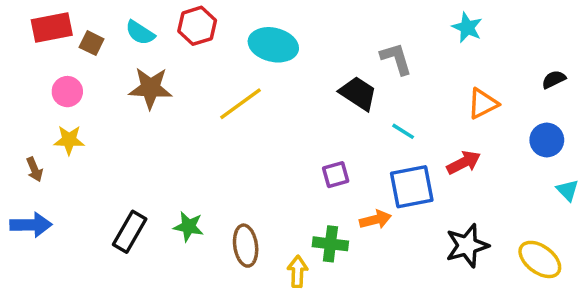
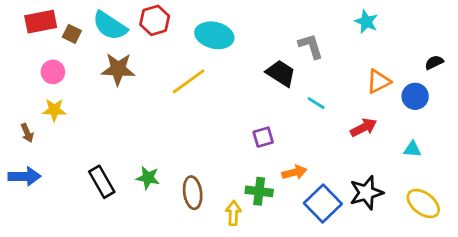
cyan semicircle: (140, 33) -> (110, 26), size x1.5
blue circle: (547, 140) -> (415, 96), moved
blue square: (412, 187) -> (323, 203), moved, turned -33
cyan triangle: (568, 190) -> (412, 149), moved, turned -42
black rectangle: (130, 232) -> (102, 182), turned -60

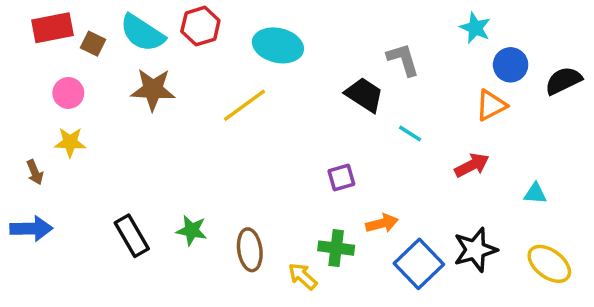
black semicircle: (434, 62) -> (563, 81), size x1.5
blue circle: (415, 96) -> (511, 65), moved
yellow arrow: (233, 213) -> (303, 276), turned -50

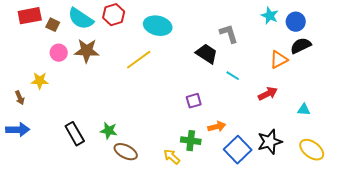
blue circle: (511, 65) -> (296, 22), moved
black semicircle: (563, 81) -> (301, 46), moved
pink circle: (68, 93) -> (59, 53), moved
brown ellipse: (250, 250) -> (126, 152), moved, turned -55

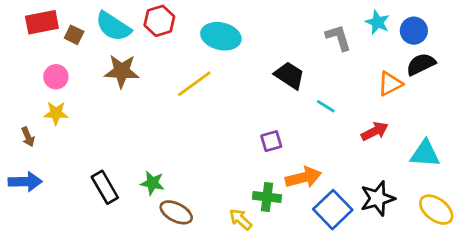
gray L-shape: (229, 34) -> (338, 38), moved
pink circle: (59, 53) -> (56, 77), moved
cyan triangle: (304, 110) -> (425, 154), size x1.6
orange arrow: (217, 127) -> (303, 177), size x1.4

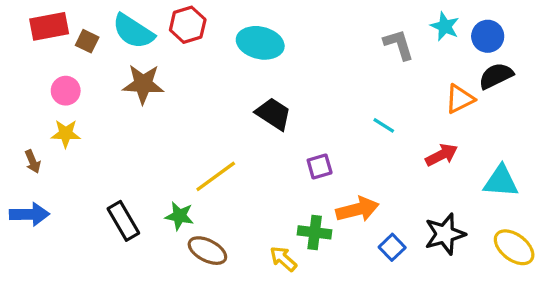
black trapezoid: (289, 75) -> (273, 114), moved
yellow line: (194, 84) -> (216, 176), moved
blue square: (333, 210) -> (392, 247), size x0.6

